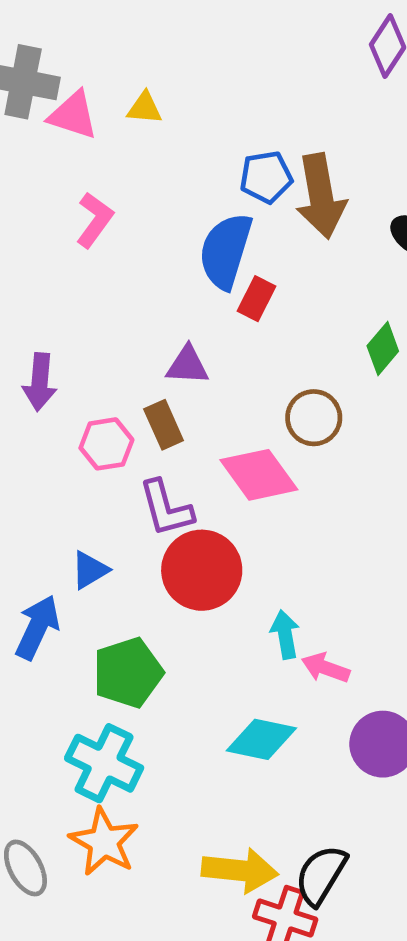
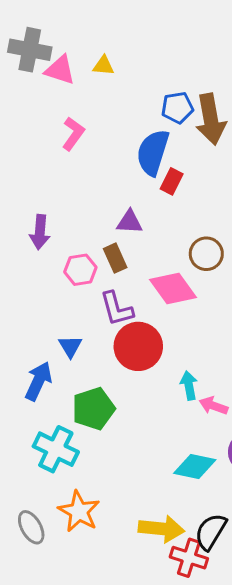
blue triangle: (90, 570) -> (70, 346), turned -30
cyan diamond: (261, 739) -> (195, 467), moved
cyan cross: (104, 763) -> (56, 449), moved

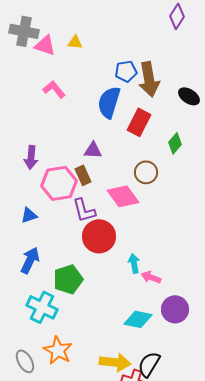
pink L-shape: (73, 134) -> (54, 89), turned -75
red rectangle: (172, 181) -> (139, 122), moved, size x1.5
pink hexagon: (80, 270) -> (59, 183), size x1.6
blue triangle: (70, 346) -> (29, 215), moved, turned 42

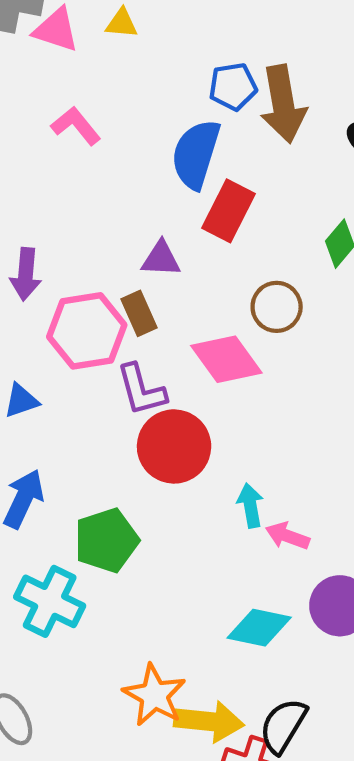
red rectangle: (139, 122) -> (229, 211), moved
orange star: (58, 350) -> (154, 695), moved

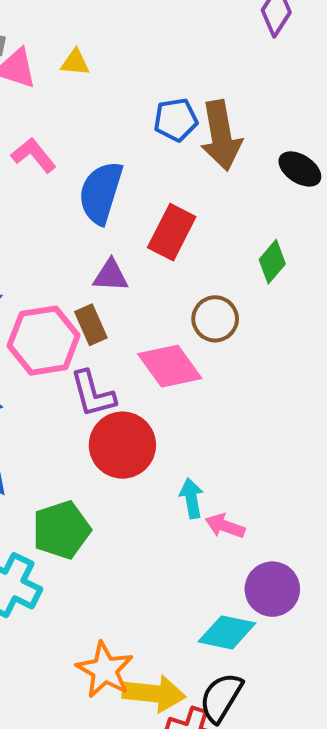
blue semicircle: (196, 154) -> (101, 193), moved
cyan diamond: (259, 628) -> (227, 632), moved

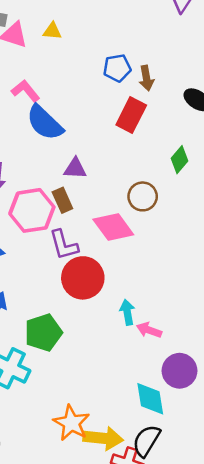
brown arrow: (221, 135) -> (146, 78), size x0.6
blue semicircle: (101, 193) -> (45, 123), moved, turned -63
red rectangle: (172, 232) -> (131, 115), moved
cyan diamond: (227, 632) -> (150, 399), turned 69

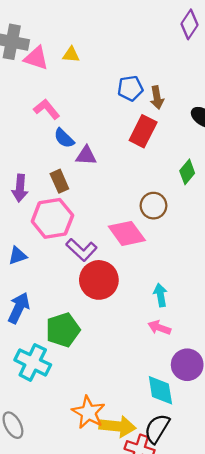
blue semicircle: (45, 123) -> (64, 138), size x0.6
purple triangle: (75, 168) -> (86, 156), moved
brown rectangle: (62, 200) -> (59, 181), moved
purple L-shape: (64, 245) -> (81, 250), turned -32
cyan arrow: (127, 312) -> (160, 295), moved

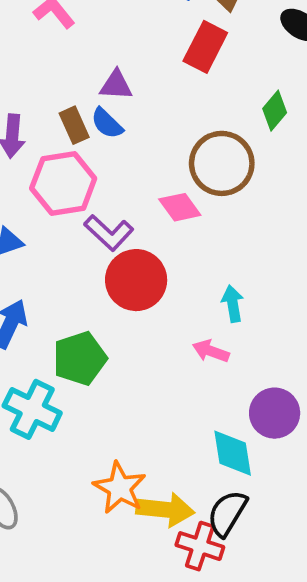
blue semicircle: (64, 138) -> (107, 123), moved
brown circle: (153, 206) -> (222, 163), size x1.5
pink diamond: (127, 233) -> (180, 207), size x0.7
pink arrow: (159, 328) -> (211, 351), moved

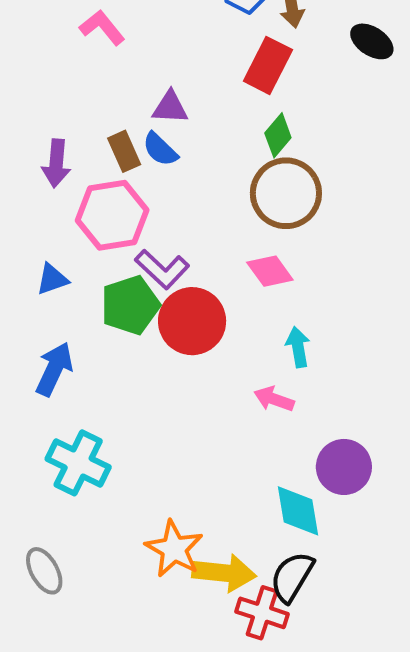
green diamond: (275, 111) -> (278, 135), moved
pink diamond: (180, 207) -> (270, 271), moved
green pentagon: (80, 358) -> (130, 305), moved

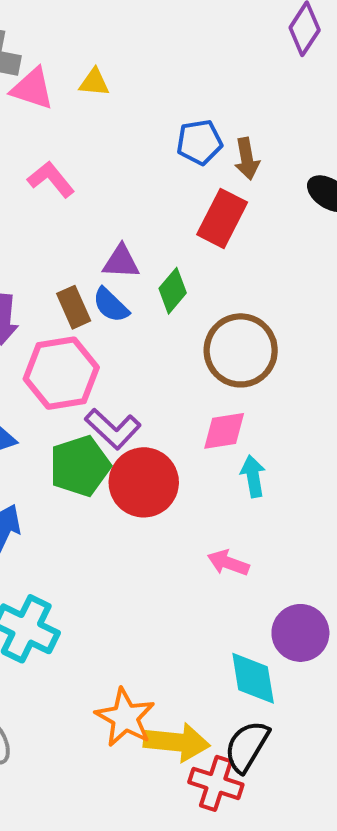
green diamond: (278, 135) -> (173, 291), moved
pink diamond: (270, 271) -> (224, 431), turned -63
cyan arrow: (298, 347) -> (253, 476), moved

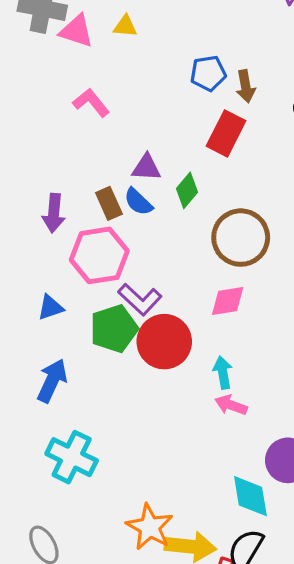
cyan arrow: (253, 476) -> (223, 373), moved

